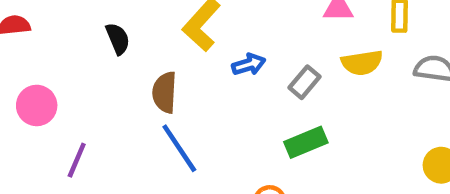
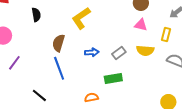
black semicircle: (118, 39) -> (36, 15), moved
blue arrow: (249, 64) -> (92, 52), moved

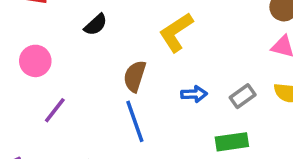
black semicircle: (36, 15) -> (96, 25), turned 56

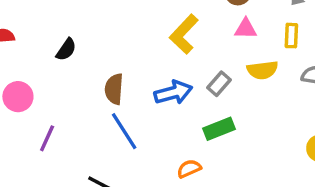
yellow L-shape: (176, 32) -> (184, 34), moved
blue arrow: (194, 94) -> (173, 93), size x1.5

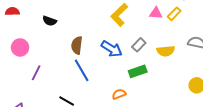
yellow rectangle: (291, 36) -> (174, 14), moved, turned 40
black semicircle: (66, 49) -> (50, 21), turned 72
yellow semicircle: (262, 70) -> (166, 51), moved
blue arrow: (173, 93) -> (112, 49), turned 45

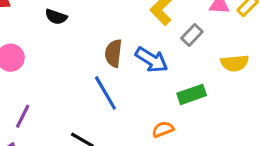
brown semicircle: (77, 45) -> (113, 53), moved
gray rectangle: (139, 45) -> (192, 35), moved
purple line: (36, 73) -> (23, 116), moved

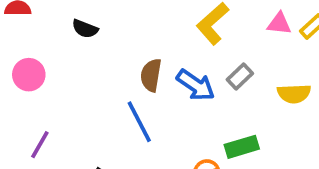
gray rectangle: (192, 35) -> (240, 77), moved
green rectangle: (192, 94) -> (242, 147), moved

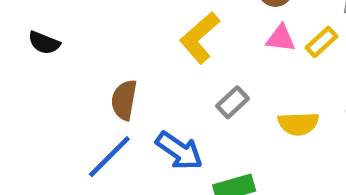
blue arrow: (196, 85) -> (179, 151), moved
blue line: (139, 122) -> (109, 157), turned 72

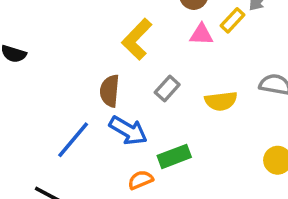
yellow rectangle: (321, 42) -> (232, 20), moved
brown semicircle: (124, 100) -> (110, 91), moved

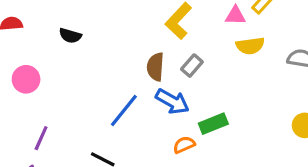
gray rectangle: (167, 89) -> (192, 66), moved
yellow semicircle: (221, 101) -> (250, 46), moved

